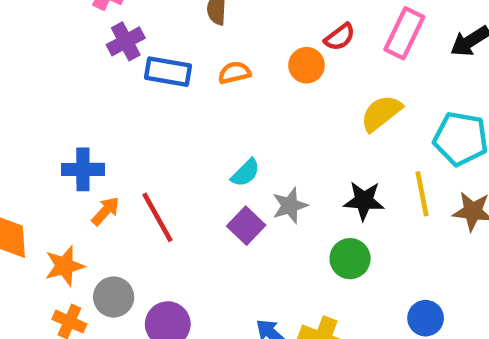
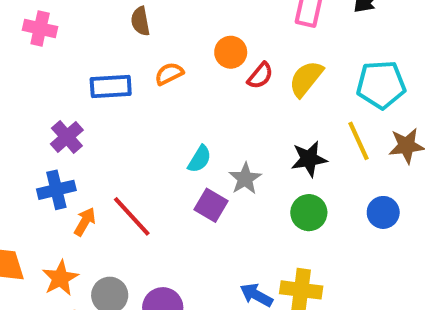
red semicircle: (340, 37) -> (260, 76), moved
purple cross: (126, 41) -> (67, 137), moved
blue circle: (426, 318) -> (383, 212), moved

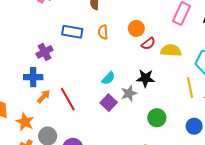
orange semicircle: (169, 74) -> (103, 32), turned -80
yellow semicircle: (306, 79) -> (171, 50), turned 42
black star: (309, 159) -> (145, 78), moved
orange star: (60, 278) -> (25, 122), turned -30

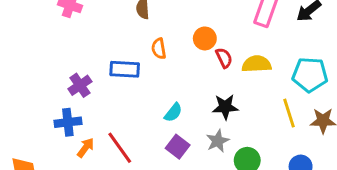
blue rectangle: (72, 32) -> (125, 69), moved
red semicircle: (148, 44) -> (224, 58), turned -72
gray star: (129, 93) -> (218, 141), moved

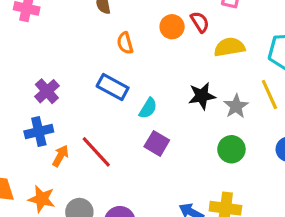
red semicircle: (224, 58) -> (200, 22), moved
blue rectangle: (125, 69) -> (113, 87), moved, turned 32
gray star: (218, 141) -> (236, 106), moved

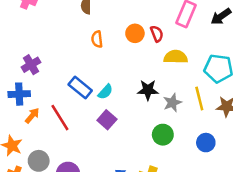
blue rectangle: (113, 87) -> (80, 88), moved

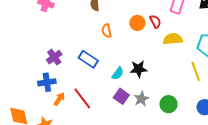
blue rectangle: (80, 88) -> (88, 59), moved
black star: (148, 90) -> (139, 69), moved
gray star: (172, 103) -> (141, 99), moved

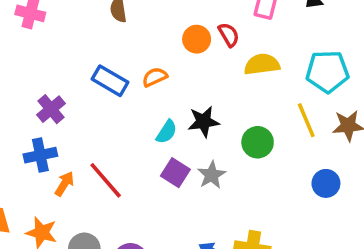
orange semicircle: (107, 31) -> (155, 77), moved, turned 80
blue rectangle: (88, 59) -> (110, 81), moved
green circle: (169, 104) -> (258, 142), moved

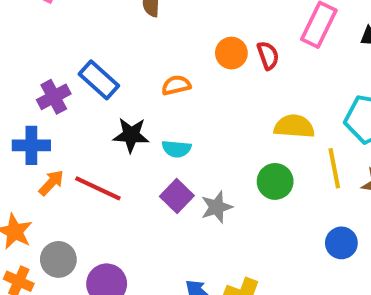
yellow semicircle: (262, 64) -> (294, 126), moved
blue rectangle: (110, 81) -> (99, 80), moved
black star: (204, 122) -> (131, 135), moved
cyan semicircle: (167, 132) -> (177, 149), turned 50
red line: (106, 180) -> (98, 188), turned -36

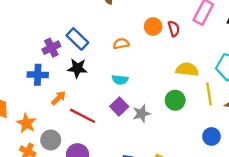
black star: (131, 135) -> (77, 68), moved
orange arrow: (51, 183) -> (59, 98), moved
red line: (98, 188) -> (83, 116), moved

